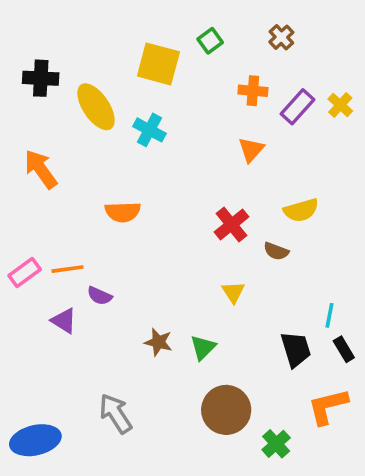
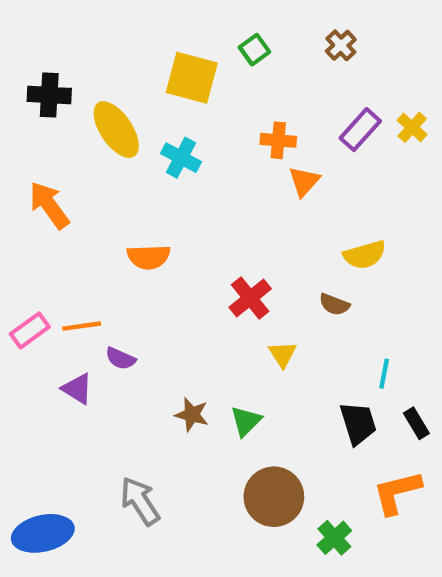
orange cross: (253, 91) -> (278, 140), moved
red cross: (232, 224) -> (250, 298), moved
cyan line: (330, 315) -> (384, 374), moved

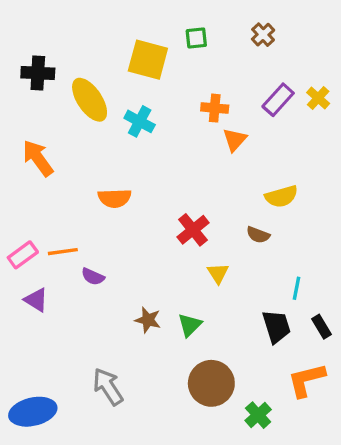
green square: (254, 50) -> (196, 38), turned 30
purple triangle: (77, 389) -> (36, 300), moved

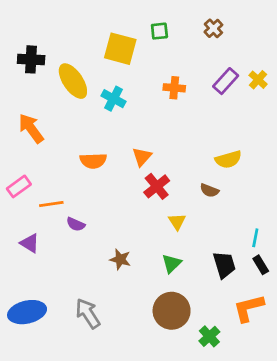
orange triangle: (235, 140) -> (142, 157), moved
pink rectangle: (23, 255) -> (19, 186), moved
cyan line: (296, 288) -> (255, 238), moved
green triangle: (190, 325) -> (172, 263), moved
blue ellipse: (33, 412) -> (27, 312), moved

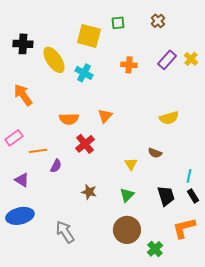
red cross: (157, 186) -> (85, 144), moved
brown semicircle: (209, 190) -> (155, 153), moved
purple semicircle: (76, 224) -> (56, 166), turned -88
blue ellipse: (27, 312) -> (20, 216), moved

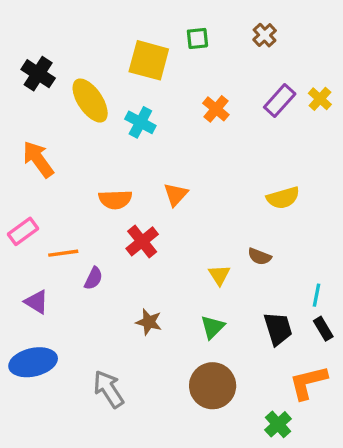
black cross: (23, 44) -> (38, 74), turned 30
orange cross: (129, 65) -> (216, 109), turned 35
green cross: (155, 249) -> (278, 424), moved

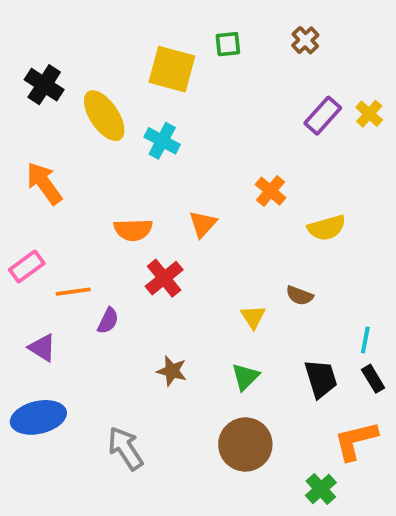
orange cross: (216, 109) -> (271, 191), moved

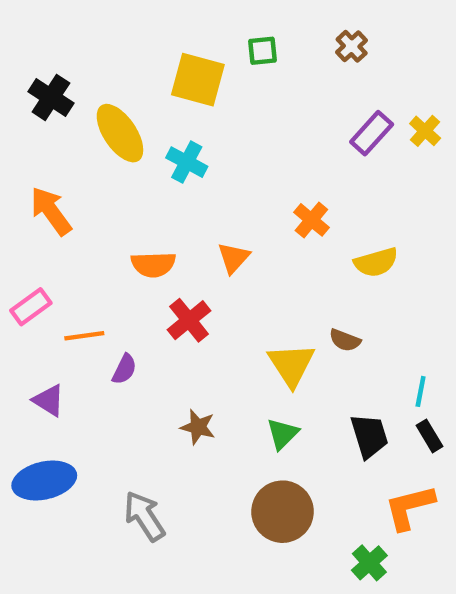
yellow triangle: (253, 317) -> (291, 365), size x1.6

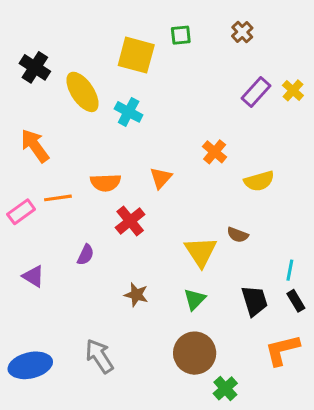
orange line: (84, 336) -> (58, 198), moved
blue ellipse: (44, 480) -> (30, 365), moved
green cross: (369, 563) -> (225, 388), moved

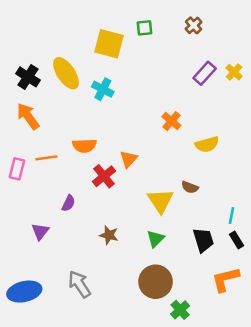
black cross: (35, 67) -> (28, 77), moved
orange triangle: (161, 178) -> (129, 159), moved
pink rectangle: (21, 212) -> (17, 169), turned -40
purple triangle: (33, 276) -> (40, 231), moved, turned 36

